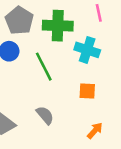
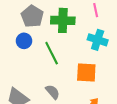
cyan cross: (87, 50) -> (98, 40), moved
orange square: (87, 91) -> (86, 73), size x1.5

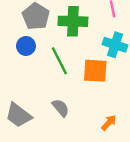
orange square: (86, 73) -> (95, 71), moved

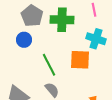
green line: (59, 61) -> (49, 65), moved

